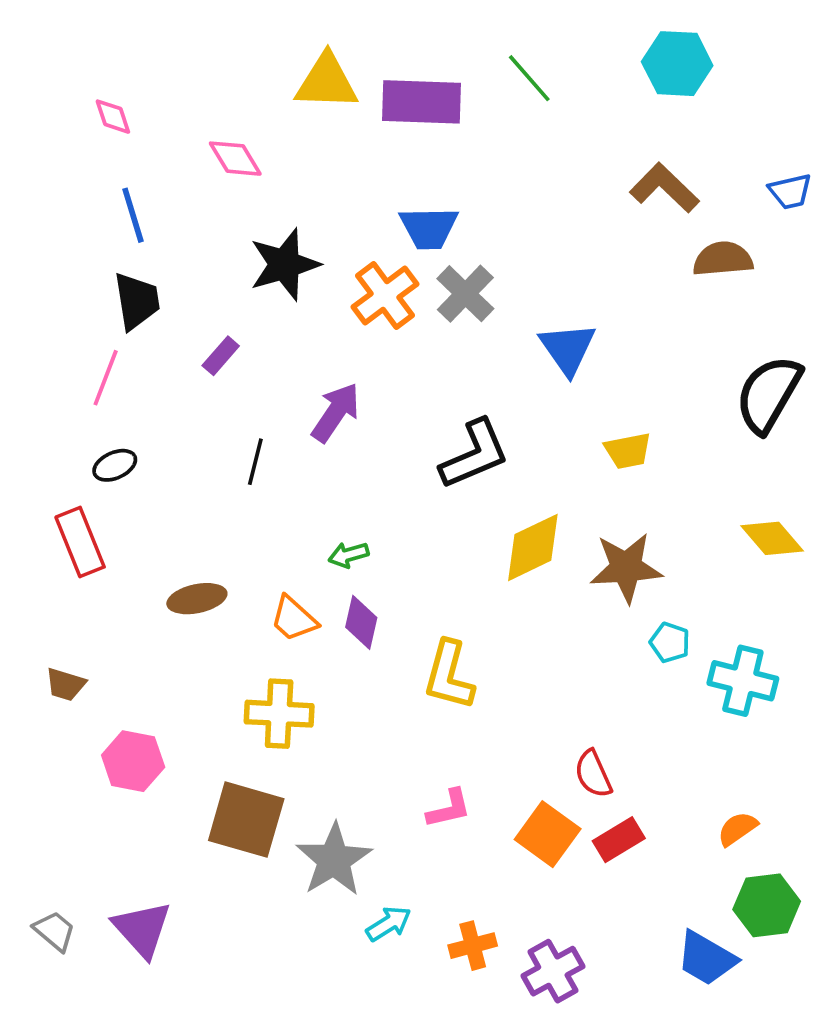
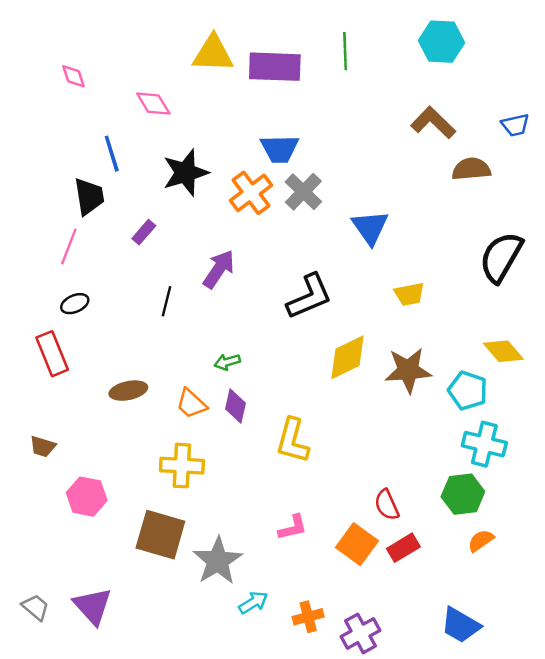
green line: (529, 78) -> (345, 51), turned 39
blue line: (133, 215) -> (112, 154), moved
cyan pentagon: (670, 642) -> (468, 391), moved, size x1.5
green hexagon: (767, 905) -> (463, 494), moved

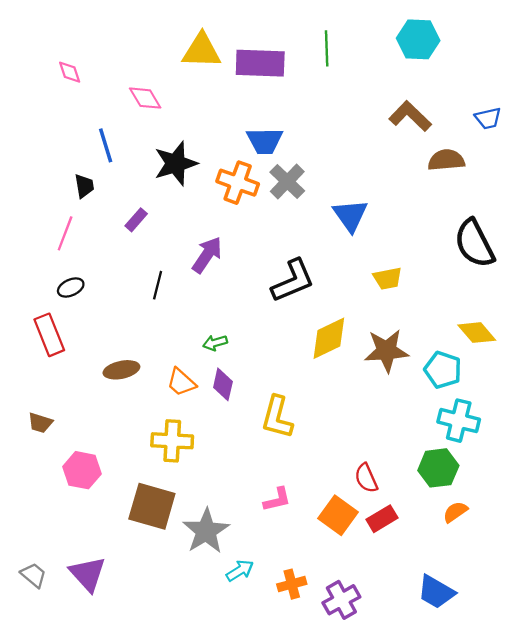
orange cross: (251, 193) -> (238, 183), turned -33
black trapezoid: (89, 196) -> (84, 186), size x0.7
black semicircle: (501, 257) -> (474, 244), turned -57

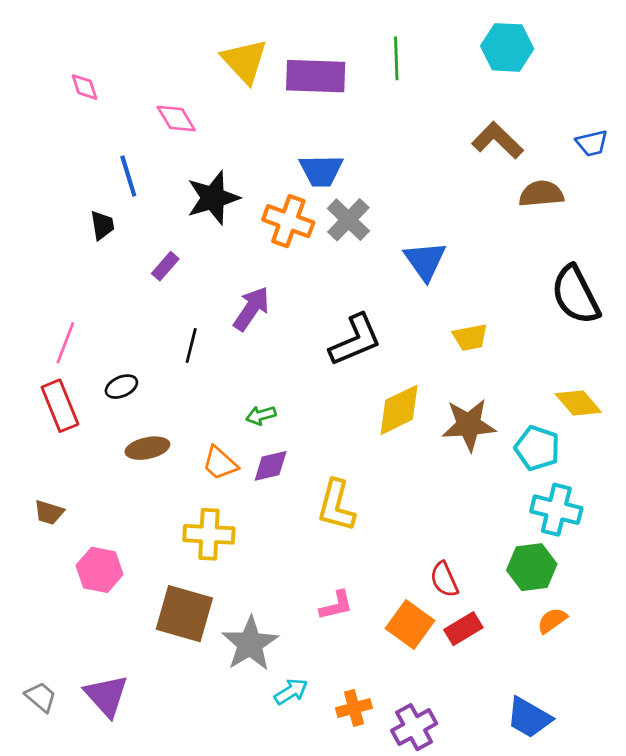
yellow triangle: (202, 51) -> (245, 61), turned 45
pink line: (65, 233) -> (65, 343), moved
black ellipse: (71, 287) -> (121, 387), moved
purple diamond: (223, 384) -> (271, 466), turned 64

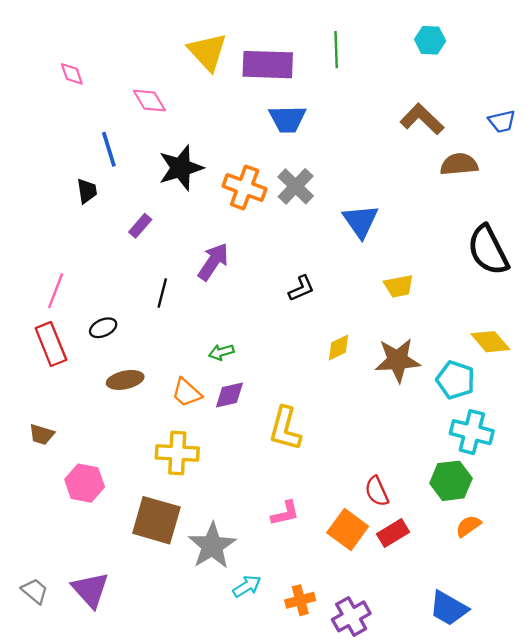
cyan hexagon: (507, 47) -> (430, 40), size x0.7
blue trapezoid: (321, 170) -> (287, 119), moved
black L-shape: (355, 340) -> (301, 288), size x0.6
yellow diamond: (399, 410) -> (338, 347), size x0.6

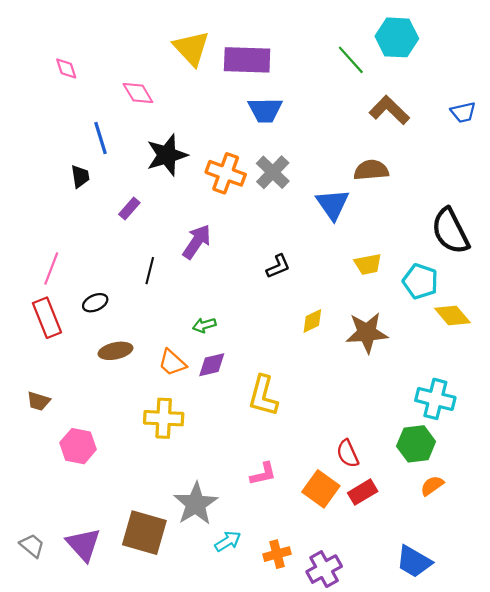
cyan hexagon: (430, 40) -> (397, 37), size x1.5
green line: (336, 50) -> (351, 60), moved, turned -40
brown semicircle: (459, 164) -> (371, 170), moved
cyan pentagon: (456, 380) -> (420, 281), moved
brown square: (156, 520) -> (144, 533), moved

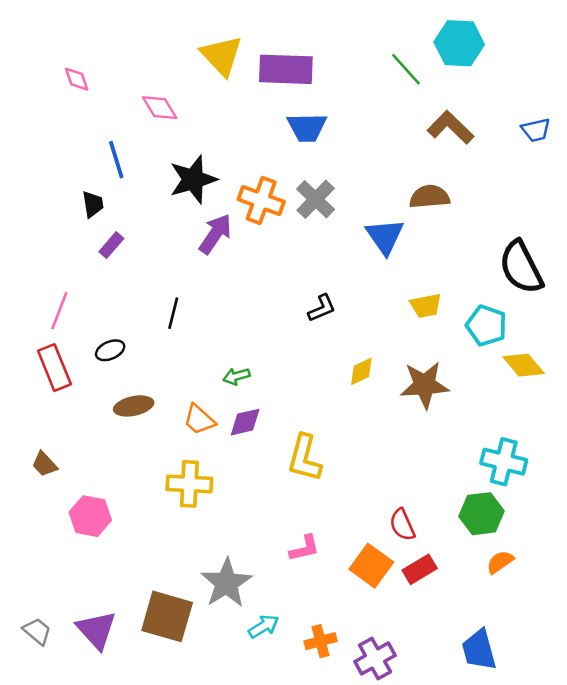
purple rectangle: (129, 209) -> (111, 245), moved
purple arrow: (197, 242) -> (215, 234), moved
brown trapezoid: (38, 401) -> (44, 464), turned 30
blue trapezoid: (414, 562) -> (479, 650), turned 45

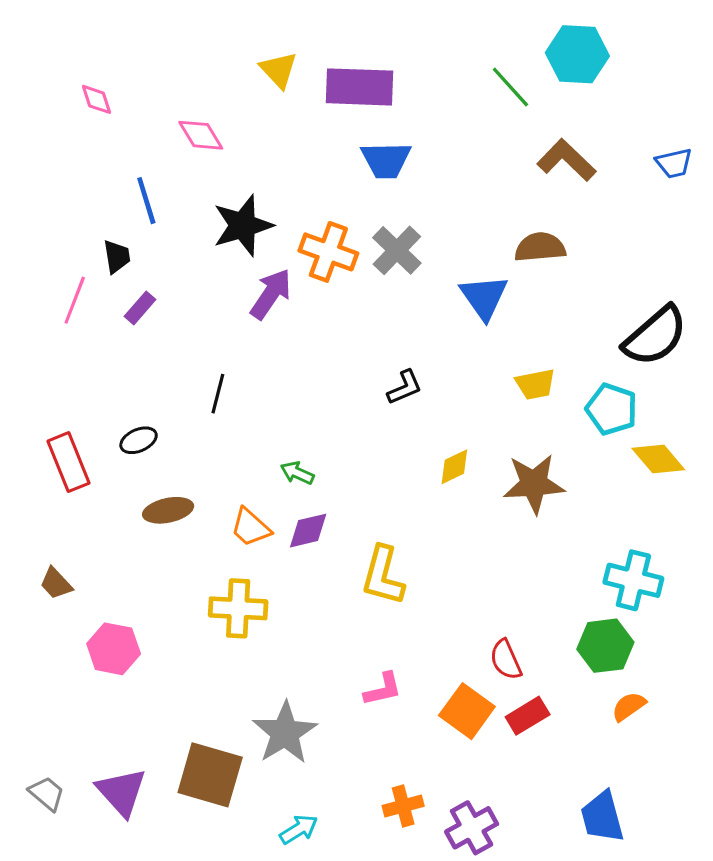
yellow triangle: (222, 56) -> (279, 70), size x0.7
black semicircle: (521, 267) -> (655, 336), turned -104
pink line: (59, 311) -> (75, 300), moved
green arrow: (236, 376) -> (297, 473), turned 40
cyan arrow: (264, 626) -> (299, 829), moved

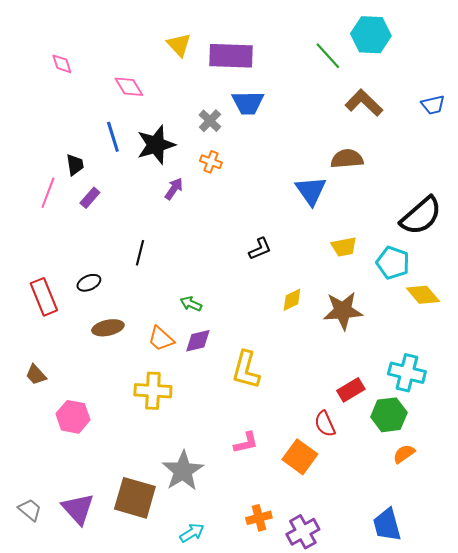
blue line: (146, 201) -> (113, 137), moved
gray cross: (397, 250) -> (210, 121), moved, size x0.7
orange cross: (328, 252) -> (211, 162), size x0.6
purple arrow: (271, 294) -> (174, 189), size x0.7
red rectangle: (528, 716) -> (351, 390), moved

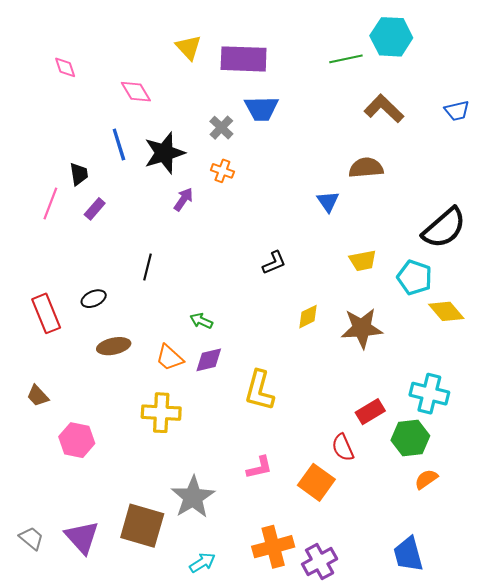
green line: (328, 56) -> (346, 59), turned -60
blue triangle: (311, 191) -> (328, 201), size x0.7
orange cross: (259, 518) -> (273, 547), size x1.5

